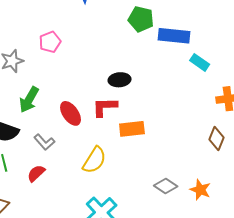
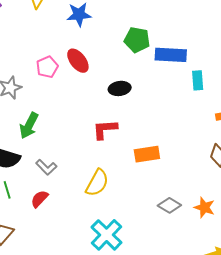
cyan rectangle: (200, 62) -> (198, 80), turned 54
black ellipse: (120, 80) -> (120, 88), moved
red ellipse: (71, 113) -> (78, 61), moved
orange rectangle: (132, 129) -> (147, 154), moved

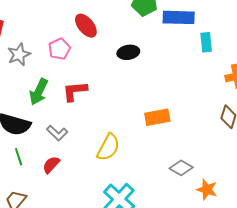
pink pentagon: (47, 67) -> (59, 49), moved
red L-shape: (105, 129) -> (75, 91), moved
orange star: (204, 207) -> (207, 190), moved

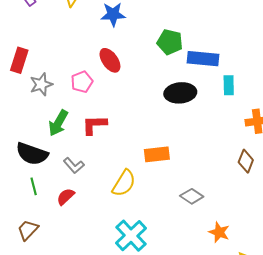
black ellipse: (128, 52) -> (180, 93), moved, size x1.4
orange rectangle: (157, 117) -> (157, 154), moved
gray diamond: (181, 168) -> (192, 196), moved

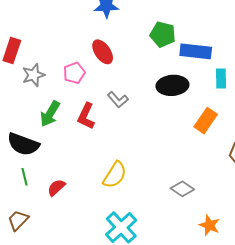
red L-shape: (94, 125) -> (86, 116), turned -64
orange rectangle: (157, 154) -> (206, 121), moved, turned -50
gray L-shape: (74, 165) -> (118, 100), moved

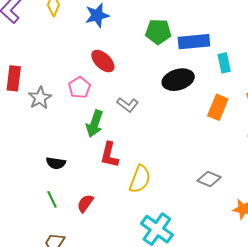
green arrow: (50, 114) -> (95, 124), moved
red L-shape: (86, 116) -> (109, 155), moved
black semicircle: (23, 144) -> (56, 163), moved, size x0.6

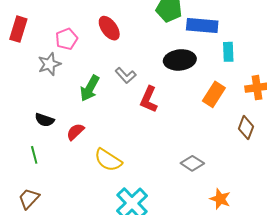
pink pentagon: (79, 87) -> (67, 39), moved
gray star: (40, 98) -> (49, 64), moved
red L-shape: (109, 155) -> (149, 99), moved
yellow semicircle: (140, 179) -> (108, 160), moved, turned 92
red semicircle: (85, 203) -> (75, 132), moved

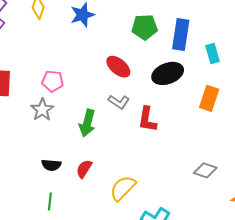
blue rectangle: (202, 25) -> (181, 34), turned -72
red ellipse: (109, 28) -> (118, 67), moved
pink pentagon: (67, 39) -> (53, 81), turned -30
green line: (34, 155) -> (50, 201), turned 36
yellow semicircle: (108, 160) -> (123, 188), turned 116

